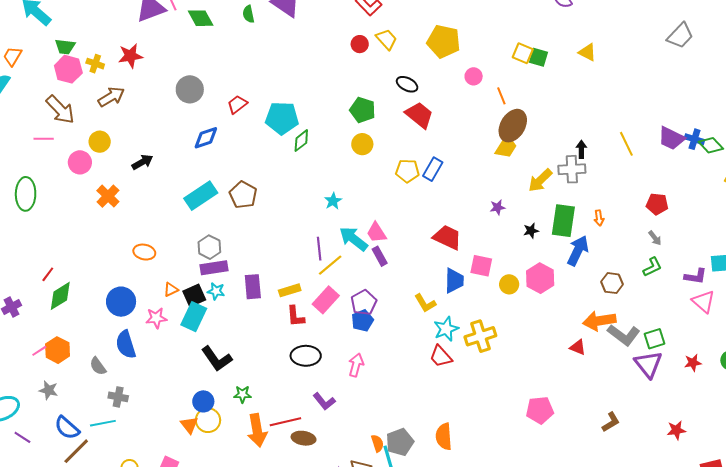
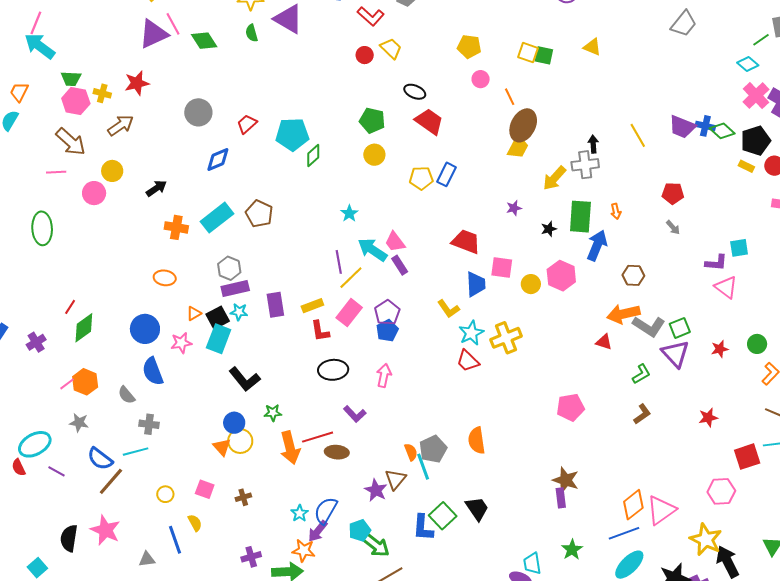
yellow pentagon: (444, 41) -> (469, 46), moved, size x0.7
orange cross: (108, 196) -> (176, 227), moved, turned -30
green L-shape: (652, 267) -> (641, 374), moved

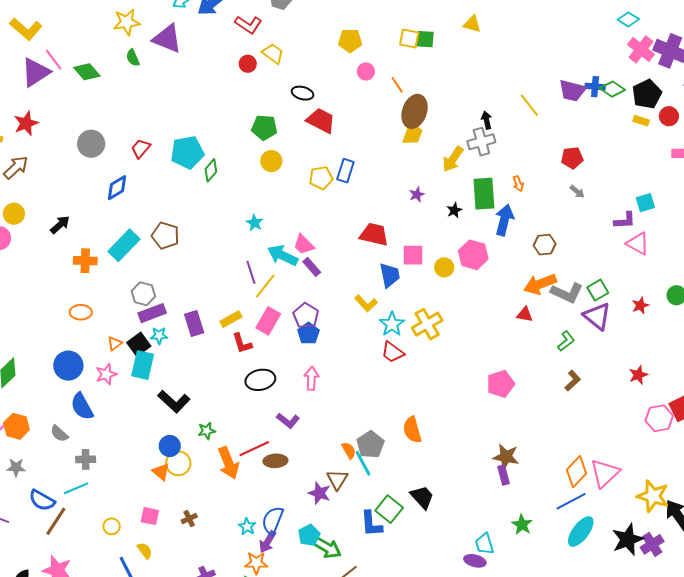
pink hexagon: (721, 491) -> (659, 418), moved

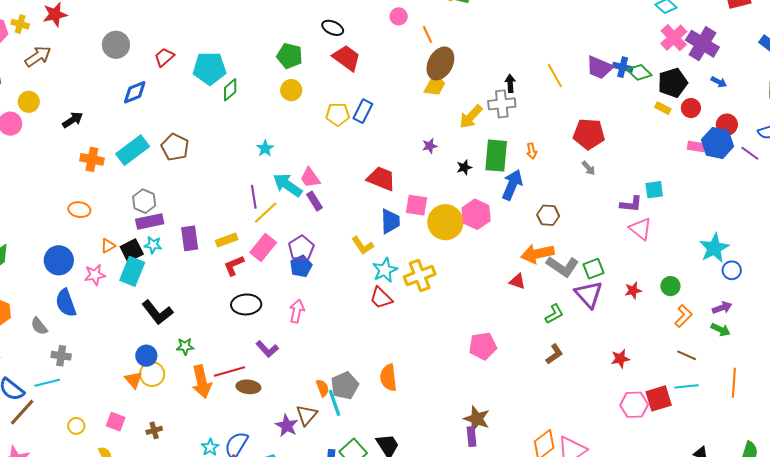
red pentagon: (572, 158) -> (589, 134), size x1.4
yellow circle: (444, 267) -> (445, 222), size x1.8
red L-shape: (242, 343) -> (234, 266), turned 75

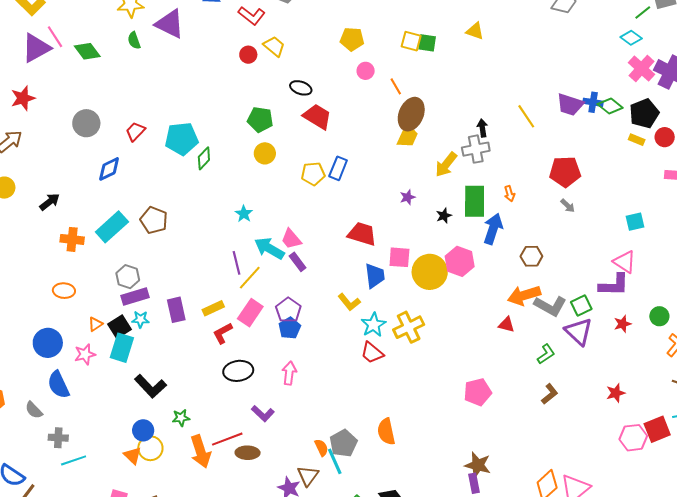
purple L-shape: (631, 204) -> (614, 285), moved, size x1.4
cyan line: (47, 383) -> (74, 460), moved

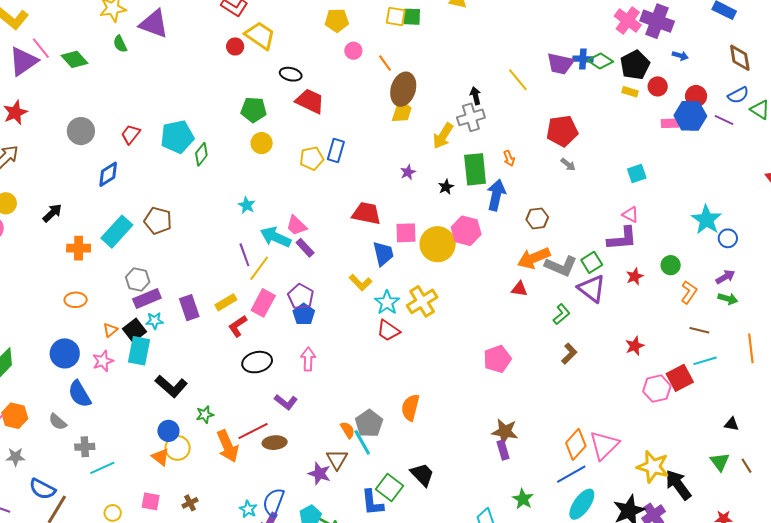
yellow trapezoid: (274, 46) -> (260, 36), size x1.4
pink triangle: (625, 262) -> (630, 215), size x0.7
orange semicircle: (386, 432) -> (410, 408), turned 32

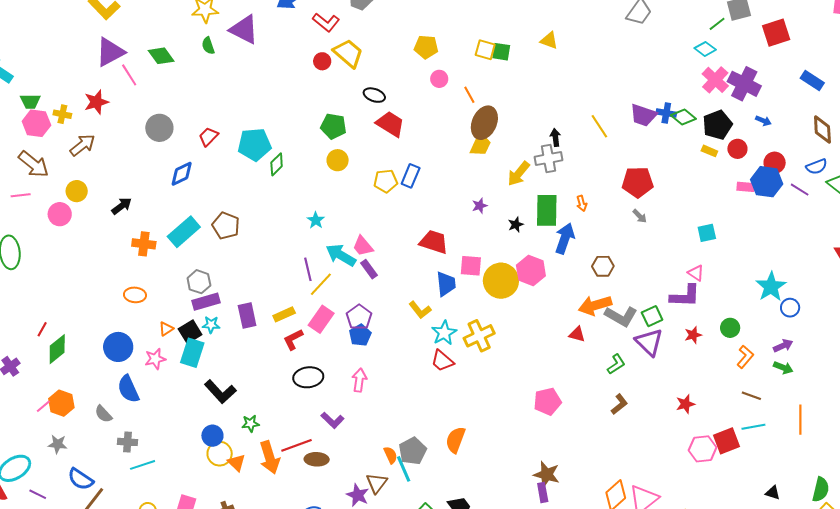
pink line: (41, 48) -> (129, 75), moved
orange triangle: (160, 457) -> (237, 463), moved

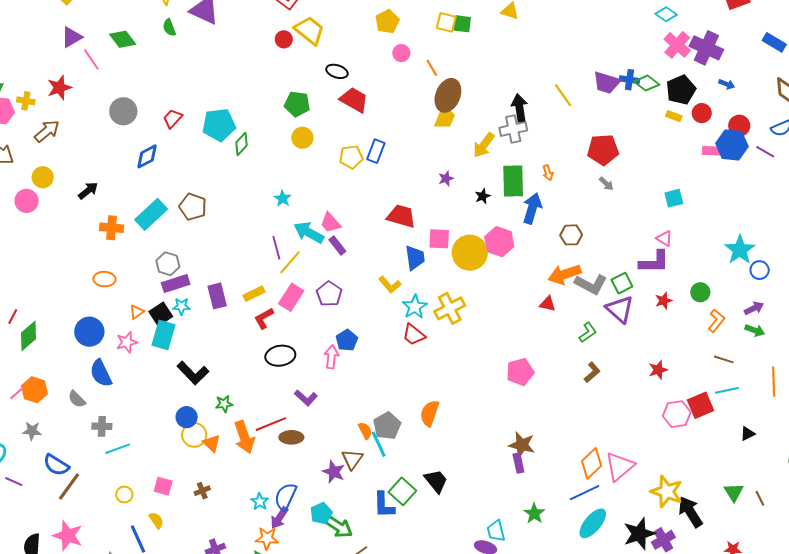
yellow pentagon: (426, 47) -> (387, 22), turned -30
purple triangle: (110, 52) -> (72, 37), size x0.7
black arrow: (555, 137) -> (519, 108), size x1.5
blue pentagon: (360, 335) -> (347, 340), moved
black triangle: (773, 493) -> (748, 434), moved, turned -42

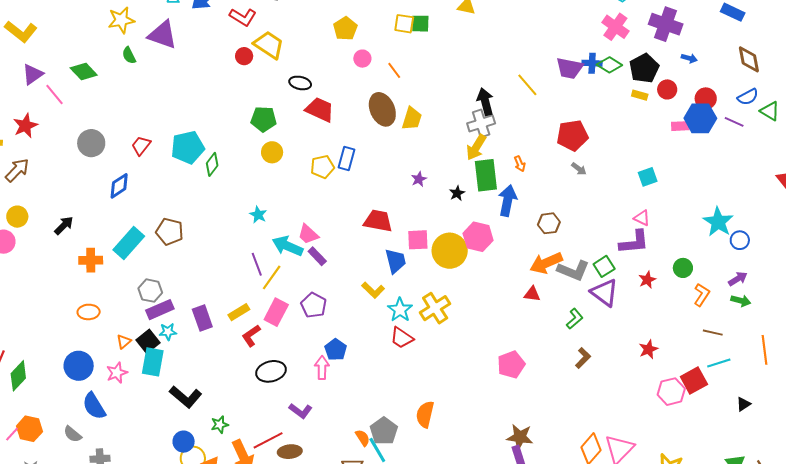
pink cross: (677, 45) -> (615, 27), moved
brown ellipse: (448, 95) -> (382, 109), moved, turned -40
yellow arrow: (484, 145) -> (476, 147), moved

